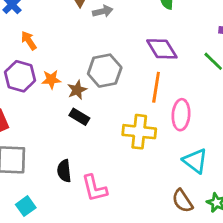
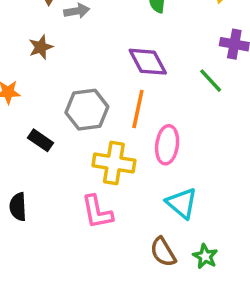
gray hexagon: (105, 71) -> (87, 110), moved
brown star: (77, 90) -> (41, 47), moved
pink L-shape: (94, 188) -> (97, 212), moved

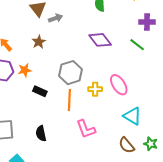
orange line: (138, 109) -> (69, 100), moved
black rectangle: (41, 140) -> (40, 91), moved
pink ellipse: (167, 145) -> (119, 85), turned -30
yellow cross: (114, 163) -> (95, 89), moved, size x0.6

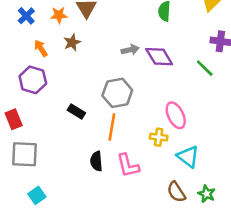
gray arrow: (55, 18) -> (130, 50), moved
brown star: (39, 42) -> (72, 42), moved
orange star: (25, 70) -> (59, 15), moved
yellow cross: (95, 89) -> (159, 137), moved
black semicircle: (41, 133) -> (96, 161), moved

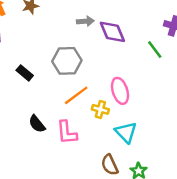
orange line: (112, 127) -> (76, 95), moved, turned 35
black semicircle: (96, 161) -> (37, 124), turned -42

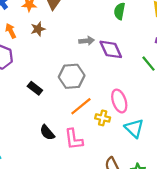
cyan triangle: (126, 132) -> (134, 128), moved

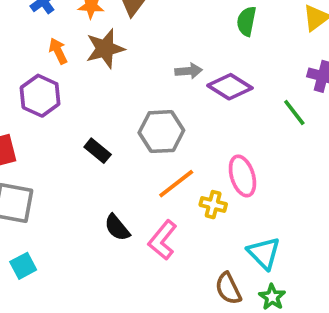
brown star: (38, 29) -> (105, 49), size x1.5
purple diamond: (111, 49) -> (230, 87), turned -35
cyan triangle: (134, 128) -> (264, 253), moved
pink L-shape: (74, 139) -> (162, 240), turned 45

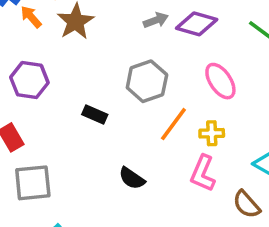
orange arrow: (58, 51) -> (31, 17), moved
pink ellipse: (242, 176) -> (220, 81), moved
pink L-shape: (162, 240) -> (203, 173), moved

